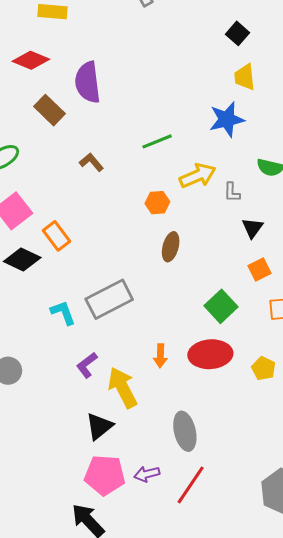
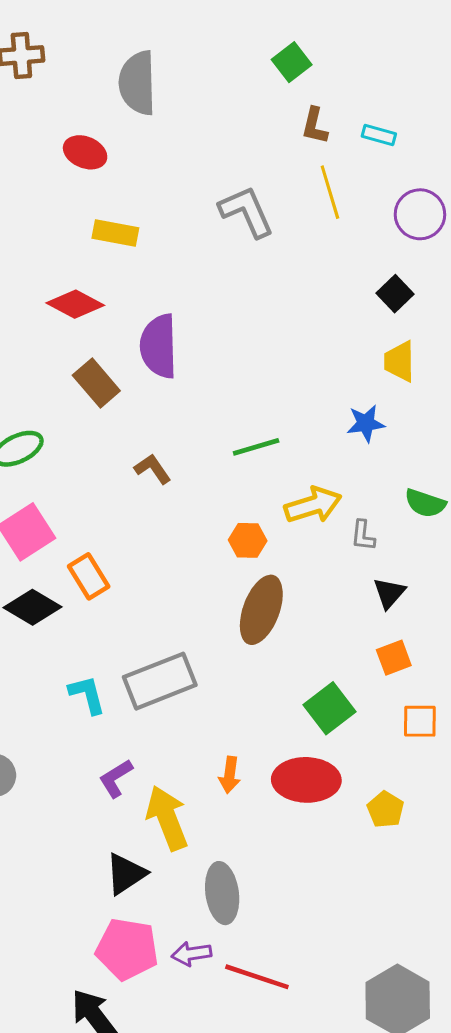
blue star: (227, 119) -> (366, 423), size x0.7
brown ellipse: (171, 247) -> (261, 610), size x1.5
gray ellipse: (185, 431) -> (222, 893), moved
red line: (191, 485) -> (257, 977), turned 69

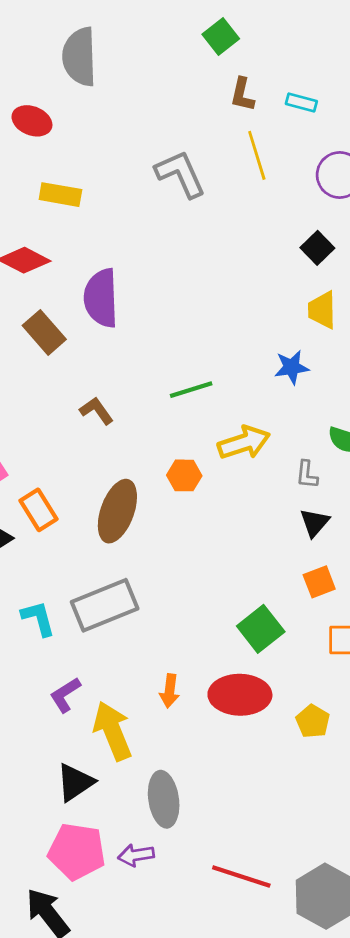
gray L-shape: (363, 535) -> (307, 475), moved
brown ellipse: (261, 610) -> (117, 511), moved
red line: (257, 977) -> (241, 877), moved

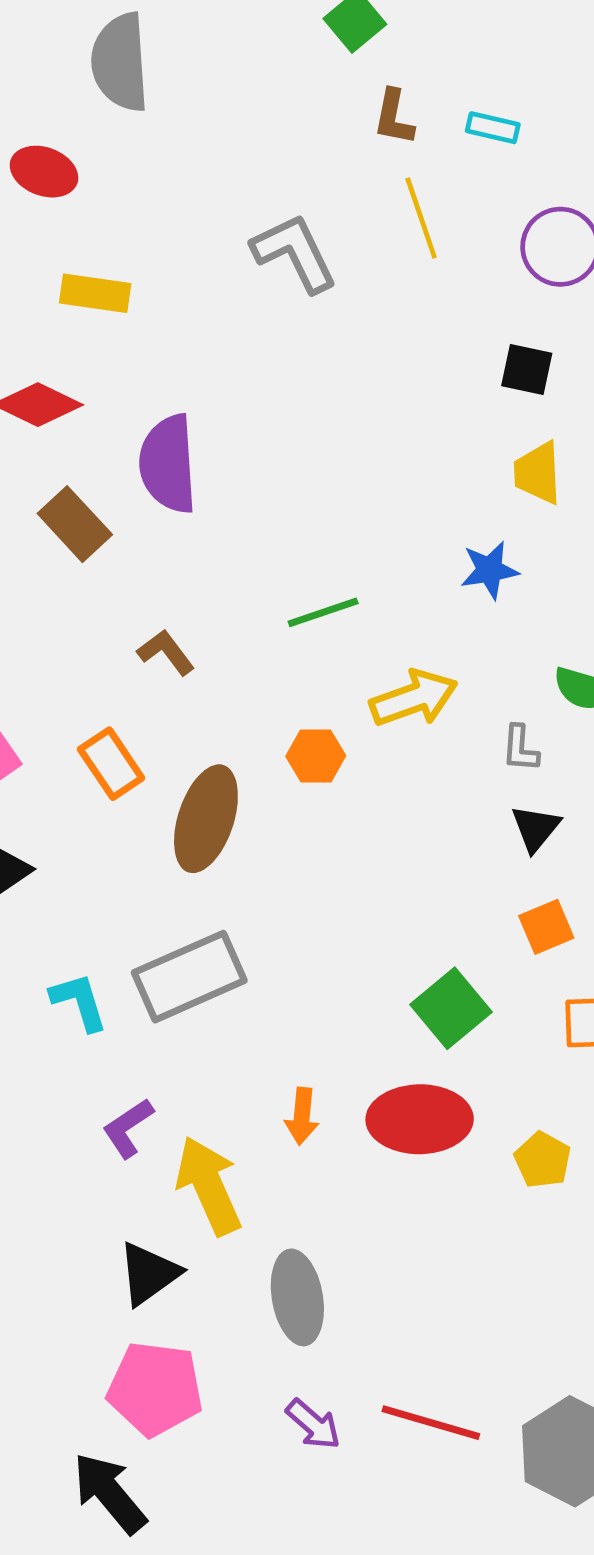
black square: (317, 248) -> (527, 370), turned -32
orange rectangle: (39, 510) -> (111, 764), moved
purple arrow: (136, 855) -> (313, 1424), moved, turned -128

